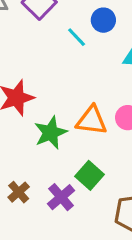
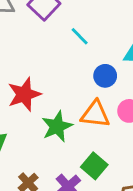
blue circle: (103, 20) -> (105, 76), moved

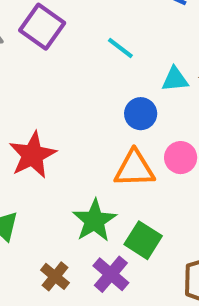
cyan line: (80, 36) -> (120, 48), moved
green star: (57, 126) -> (94, 221), moved

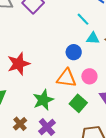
cyan line: (120, 48) -> (83, 19), moved
green square: (143, 240) -> (78, 103), moved

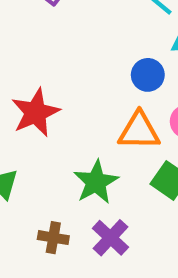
brown cross: (20, 124) -> (53, 238), turned -32

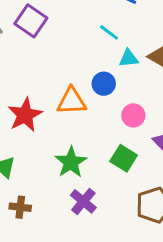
orange triangle: (139, 131) -> (72, 101), moved
brown cross: (53, 238) -> (20, 207), moved

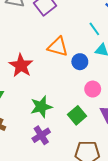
orange triangle: (72, 101) -> (58, 47), moved
red star: (25, 115) -> (21, 65), turned -30

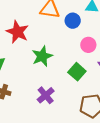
green star: (41, 107) -> (42, 56), moved

